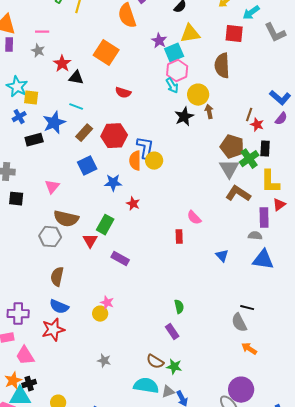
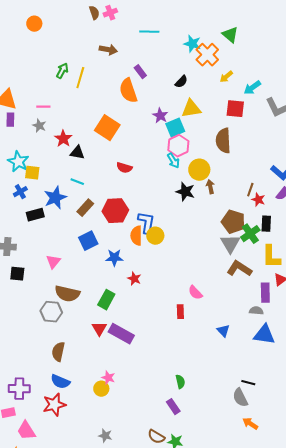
black star: (184, 117) -> (185, 192), turned -30
red triangle: (90, 241) -> (99, 329), moved
purple rectangle: (120, 259) -> (121, 334), size x1.4

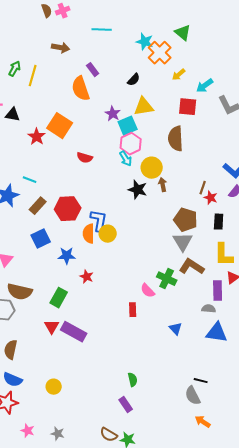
red star: (63, 139) -> (37, 137), moved
black triangle: (77, 153) -> (13, 115), moved
red semicircle: (124, 168) -> (85, 158), moved
green cross: (250, 234) -> (167, 279), moved, turned -30
pink star: (108, 378) -> (28, 431), moved

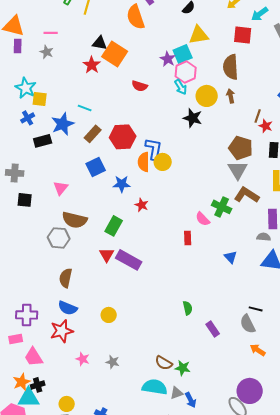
purple star: (113, 114) -> (168, 59), moved
black triangle: (13, 115) -> (100, 43), moved
brown arrow: (163, 185) -> (231, 96), moved
purple rectangle: (126, 405) -> (213, 329), moved

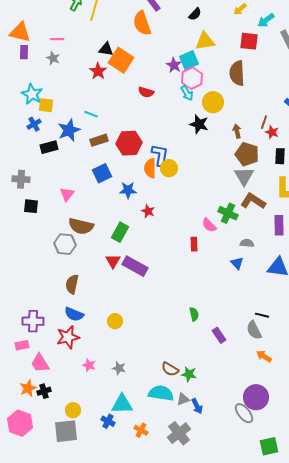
brown arrow: (231, 96) -> (237, 131), moved
brown rectangle: (93, 134) -> (99, 140), turned 30
gray semicircle: (264, 237) -> (247, 243), moved
cyan triangle: (29, 398) -> (122, 404), moved

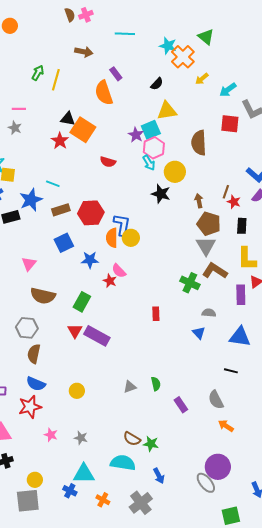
red square: (249, 41) -> (230, 124), moved
pink semicircle: (209, 225) -> (119, 271), moved
gray hexagon: (65, 244) -> (27, 328), moved
black line: (262, 315) -> (231, 371), moved
gray triangle: (183, 399) -> (130, 387), moved

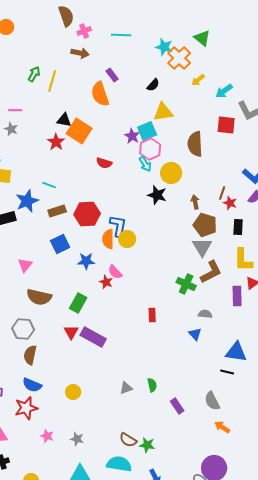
brown semicircle: (70, 15) -> (66, 16), size x1.5
pink cross: (86, 15) -> (84, 31), moved
brown L-shape: (215, 271) -> (211, 272), turned 120
blue triangle: (240, 337) -> (236, 352), moved

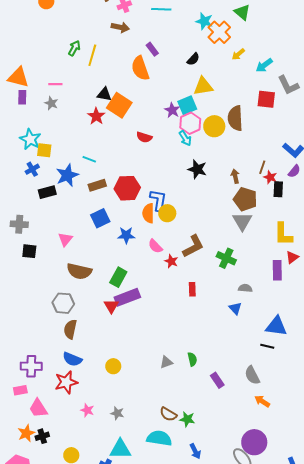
yellow circle: (171, 173) -> (214, 126), moved
black rectangle: (238, 227) -> (278, 189), moved
brown L-shape: (211, 272) -> (193, 246), moved
red star: (106, 282) -> (171, 261), moved
purple rectangle: (93, 337) -> (127, 297), moved, turned -50

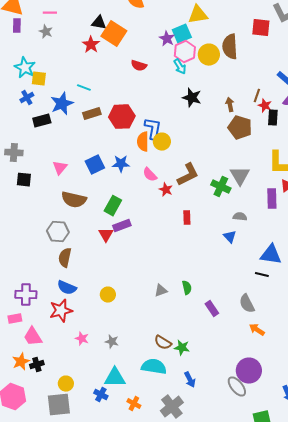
blue square: (100, 218) -> (95, 165), moved
gray triangle: (242, 221) -> (240, 176), moved
purple rectangle: (127, 297) -> (122, 226), size x0.7

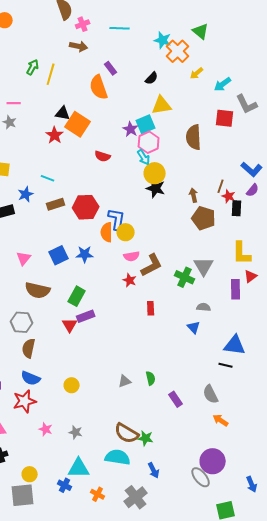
yellow circle: (209, 55) -> (155, 173), moved
blue star: (62, 104) -> (26, 194), size x0.7
pink semicircle: (150, 175) -> (132, 256), moved, turned -56
brown semicircle: (163, 343) -> (127, 433), size x1.4

